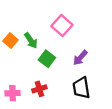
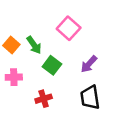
pink cross: (13, 93) -> (14, 77), moved

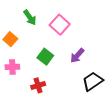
green arrow: (34, 45) -> (30, 17), moved
black trapezoid: (90, 97) -> (93, 81), moved, turned 65

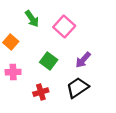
black trapezoid: (93, 81) -> (77, 88), moved

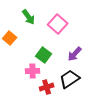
pink cross: (13, 72) -> (33, 71), moved
red cross: (41, 92) -> (47, 87), moved

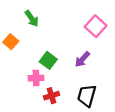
pink square: (58, 24) -> (96, 26), moved
black trapezoid: (70, 79) -> (87, 96), moved, turned -40

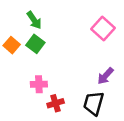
purple arrow: (82, 59) -> (105, 76), moved
green square: (48, 60) -> (35, 44), moved

